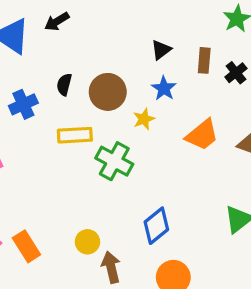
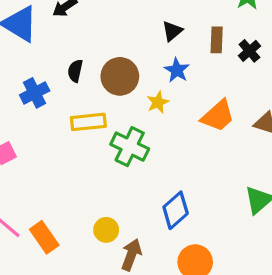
brown arrow: (111, 267) -> (131, 255), turned 36

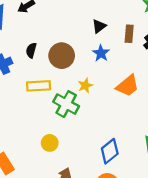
yellow star: (158, 102) -> (85, 86), moved
blue diamond: (176, 210) -> (110, 151), moved
yellow circle: (106, 230) -> (50, 143), moved

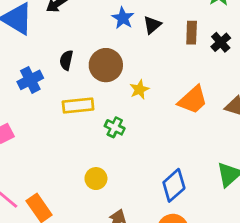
blue star: (101, 53) -> (123, 18), moved
yellow star: (85, 86) -> (139, 89), moved
green cross: (66, 104) -> (115, 127), size x0.6

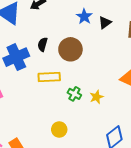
blue cross: (30, 80) -> (16, 57), size x1.4
yellow star: (139, 89) -> (96, 97), moved

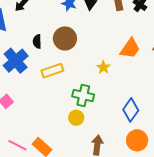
green cross: (74, 94) -> (83, 96), moved, size x1.5
yellow star: (96, 97) -> (103, 67), moved

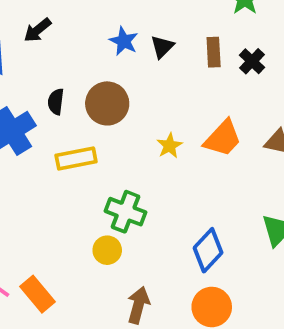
yellow star: (103, 67) -> (170, 146), moved

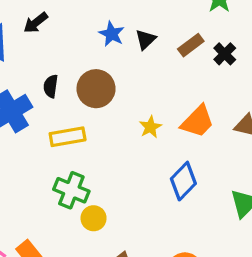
brown rectangle: (214, 52) -> (191, 45), turned 55
green cross: (126, 212) -> (71, 190), moved
blue diamond: (208, 250) -> (183, 181), moved

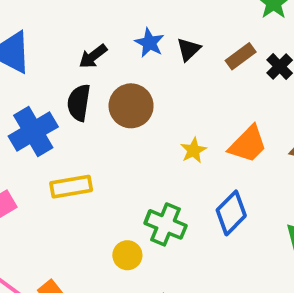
black arrow: (36, 23) -> (93, 56), moved
black semicircle: (51, 86) -> (79, 103), size x1.4
yellow rectangle: (68, 137) -> (71, 187), moved
green cross: (71, 190) -> (166, 224), moved

